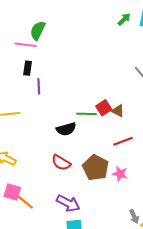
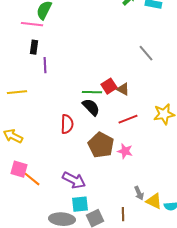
black semicircle: (66, 129) -> (91, 107), moved, turned -120
red semicircle: (61, 163) -> (67, 124), moved, turned -120

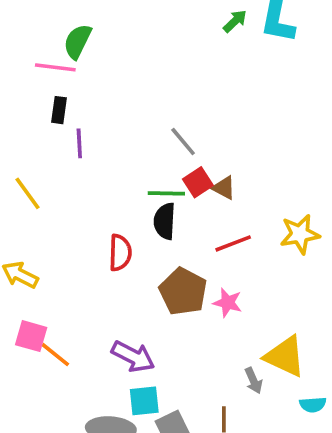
gray line: (146, 53) -> (183, 142), moved
yellow line: (17, 92) -> (27, 193), turned 60
black semicircle: (91, 107) -> (165, 221), turned -132
yellow triangle: (154, 201) -> (285, 356), moved, size x1.4

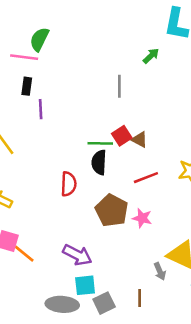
green arrow: (235, 21) -> (151, 56), moved
gray line: (183, 142) -> (119, 86), moved, turned 40

